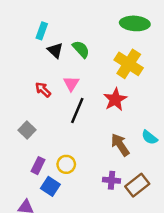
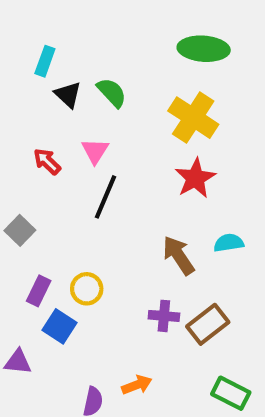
red star: (115, 99) -> (195, 178), moved
cyan semicircle: (150, 137) -> (229, 243), turned 133

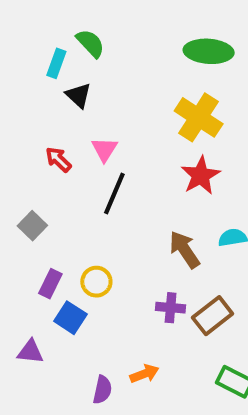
green semicircle: (112, 93) -> (90, 43), moved

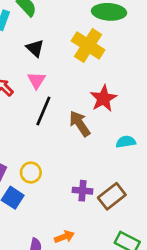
black triangle: (78, 95) -> (35, 48), moved
yellow cross: (199, 117) -> (88, 45), moved
brown arrow: (185, 250) -> (80, 124), moved

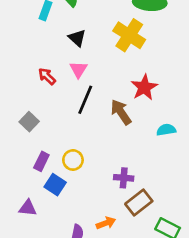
brown rectangle: (112, 196) -> (139, 202), moved

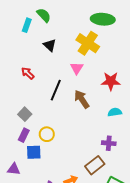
pink triangle: (78, 70) -> (77, 68), moved
red star: (144, 87) -> (111, 81), moved, turned 30
gray square: (29, 122) -> (25, 114), moved
purple cross: (124, 178) -> (109, 143), moved
blue square: (55, 185) -> (34, 152), turned -35

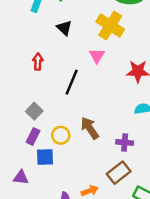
red arrow: (28, 73) -> (38, 62), turned 48
brown arrow: (82, 99) -> (90, 128), moved
purple cross: (109, 143) -> (125, 142), moved

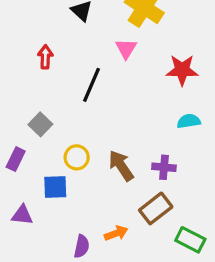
brown arrow: (90, 128) -> (121, 166), moved
purple rectangle: (33, 136) -> (16, 159), moved

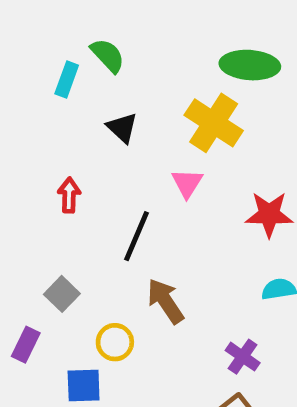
brown arrow: (121, 166) -> (165, 301), moved
purple cross: (164, 167) -> (243, 357), turned 30

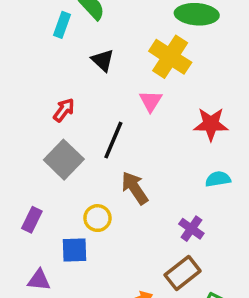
red arrow: (69, 195) -> (64, 110), turned 35
gray square: (62, 294) -> (64, 160), moved, size x1.5

